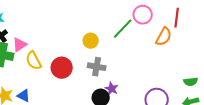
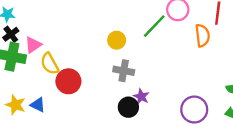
orange semicircle: (164, 37) -> (202, 35), turned -36
red circle: (62, 68) -> (68, 81), moved

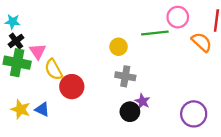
green line: (154, 26) -> (155, 33), turned 40
orange semicircle: (202, 35) -> (202, 42), turned -40
pink triangle: (33, 45) -> (38, 51), turned -30

